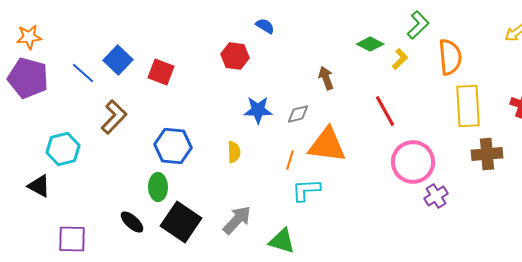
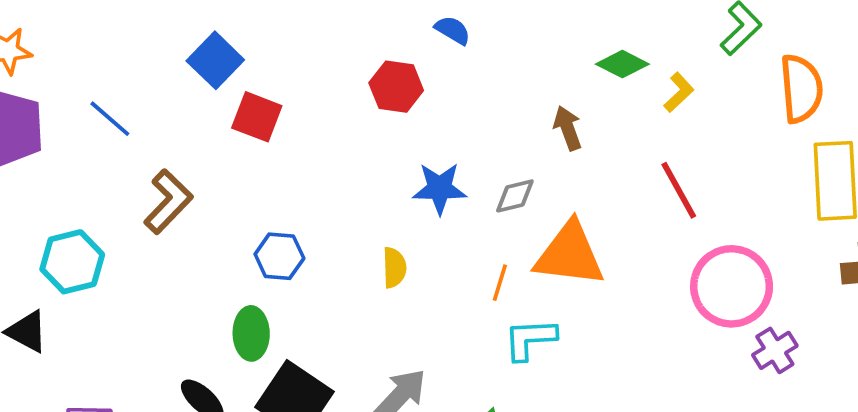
green diamond: (370, 44) -> (622, 64), moved
yellow L-shape: (400, 59) -> (679, 92), moved
blue square: (118, 60) -> (215, 60), moved
blue hexagon: (173, 146) -> (279, 256), size x0.7

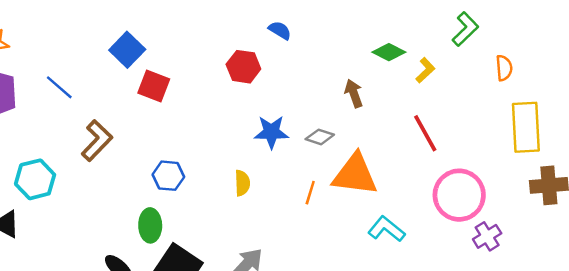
orange semicircle: (801, 89) -> (504, 68), size x0.6
gray diamond: (515, 196) -> (320, 137), turned 32
cyan L-shape: (530, 339) -> (386, 229), moved, turned 42

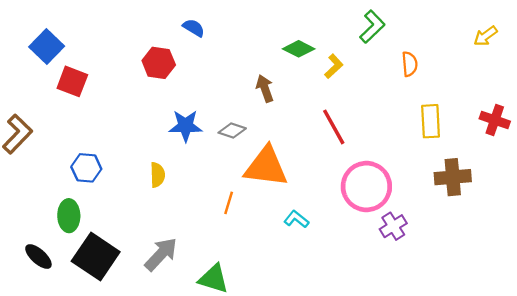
yellow rectangle: (526, 127) -> (431, 121), size x0.7
orange line: (310, 193) -> (229, 203), moved
cyan L-shape: (386, 229) -> (296, 219), size x0.7

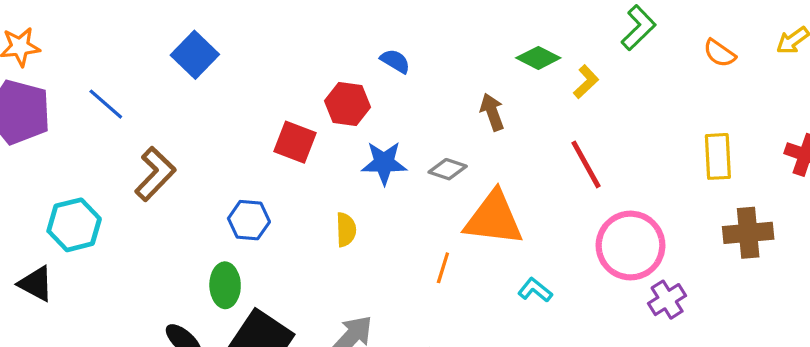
blue semicircle: (194, 28) -> (395, 61), moved
red hexagon: (159, 63) -> (347, 104), moved
orange semicircle: (410, 64) -> (720, 53), moved, turned 130
red square: (72, 81) -> (295, 142), moved

